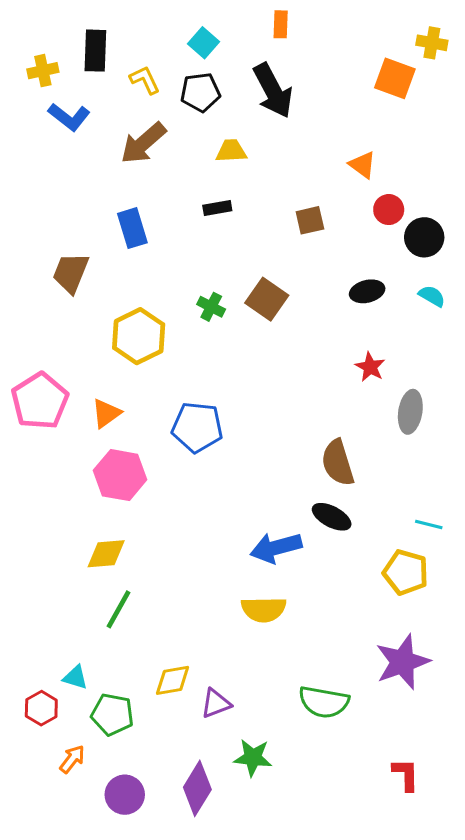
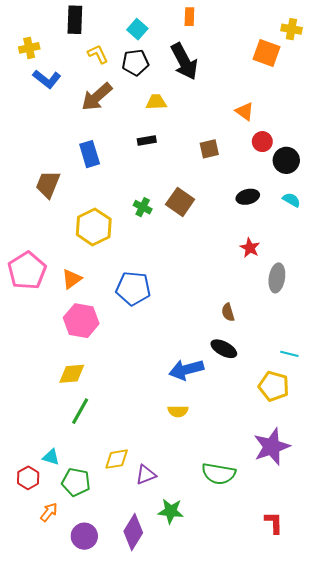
black rectangle: (95, 51) -> (75, 20), moved
brown semicircle: (338, 463) -> (228, 312), size x0.6
yellow semicircle: (264, 609) -> (178, 411), size x0.7

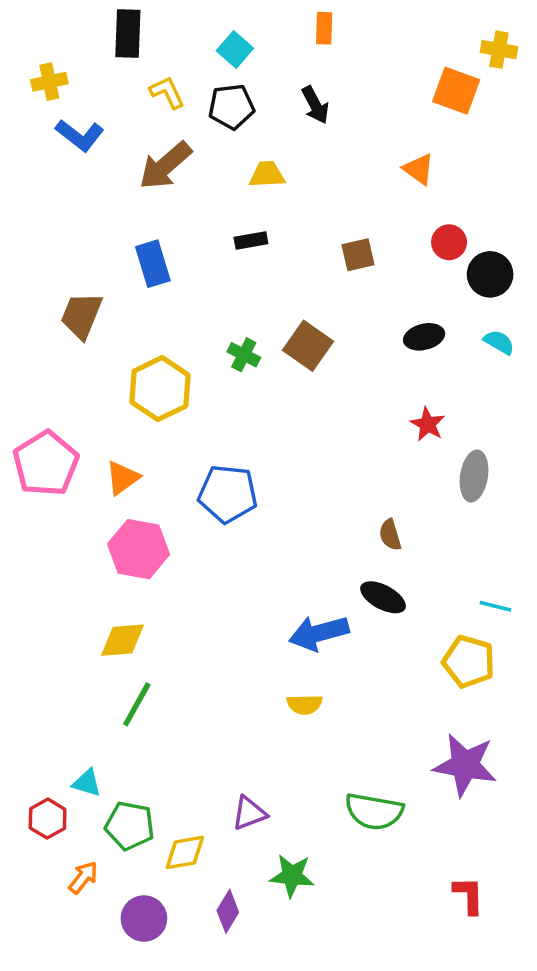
black arrow: (184, 61) -> (315, 105), size x0.6
orange triangle: (245, 111) -> (419, 169), moved
purple star: (272, 447) -> (465, 765), turned 30
yellow diamond: (117, 459) -> (185, 852), moved
purple diamond: (133, 532) -> (228, 911), size x0.7

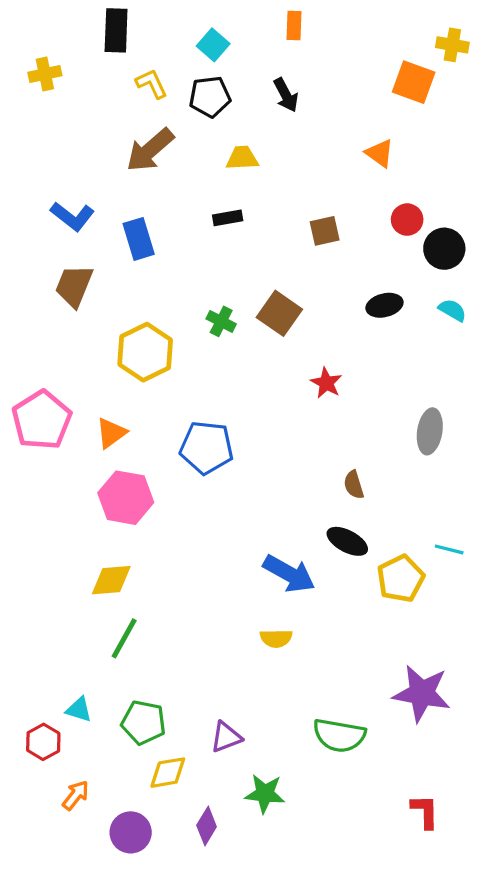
blue L-shape: (80, 135) -> (72, 216), moved
red star: (428, 424) -> (326, 383), moved
blue arrow: (319, 633) -> (289, 574), turned -136
yellow pentagon: (469, 662) -> (401, 579), moved, turned 30
green pentagon: (130, 826) -> (144, 722), moved

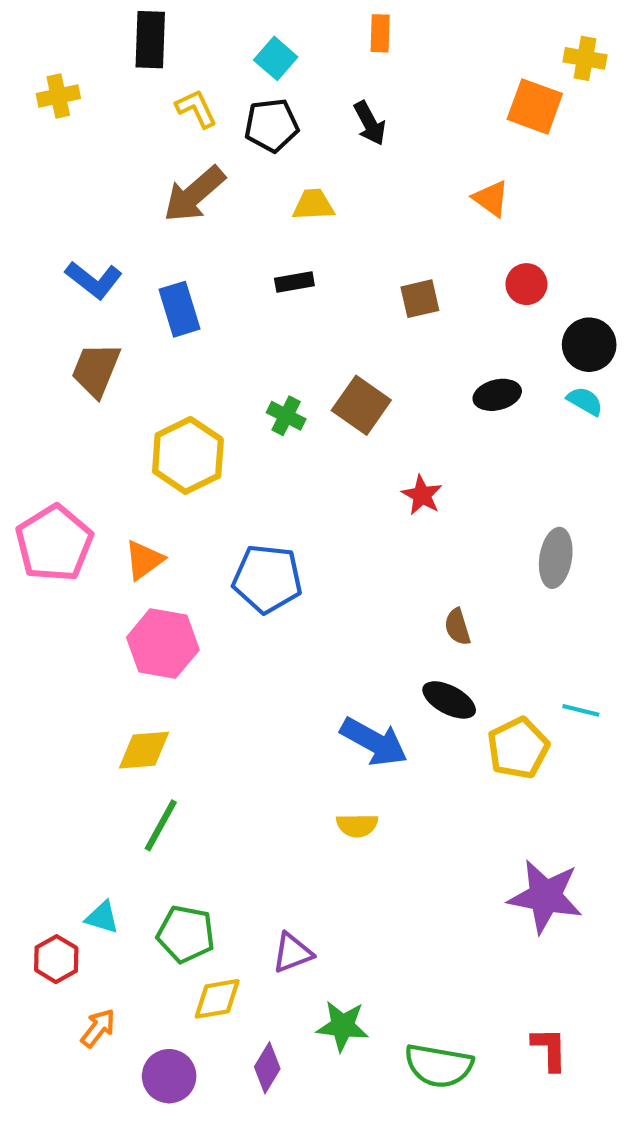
black circle: (444, 249) -> (589, 345), moved
green semicircle: (339, 735) -> (439, 1066), moved

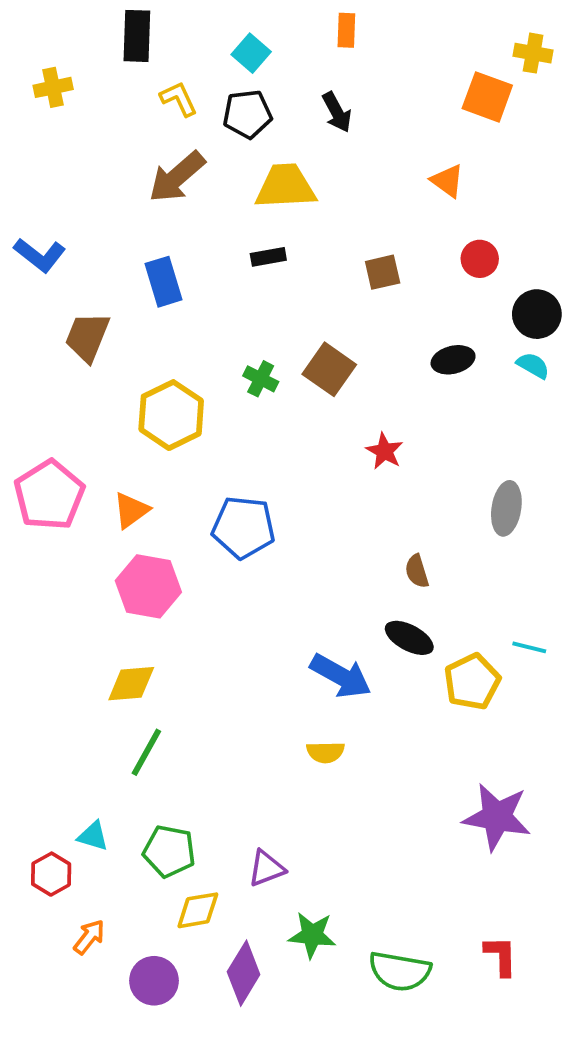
yellow trapezoid: (313, 205) -> (285, 186), size x1.6
blue L-shape: (94, 280) -> (40, 255), moved
purple diamond: (267, 1068) -> (244, 973), size x1.4

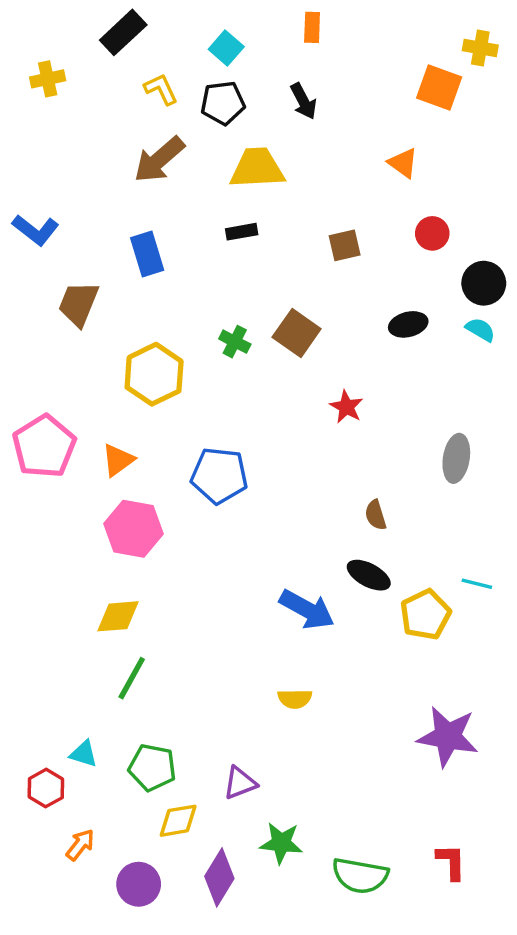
black rectangle: (137, 36) -> (123, 32), turned 45
yellow semicircle: (325, 752) -> (295, 699), moved

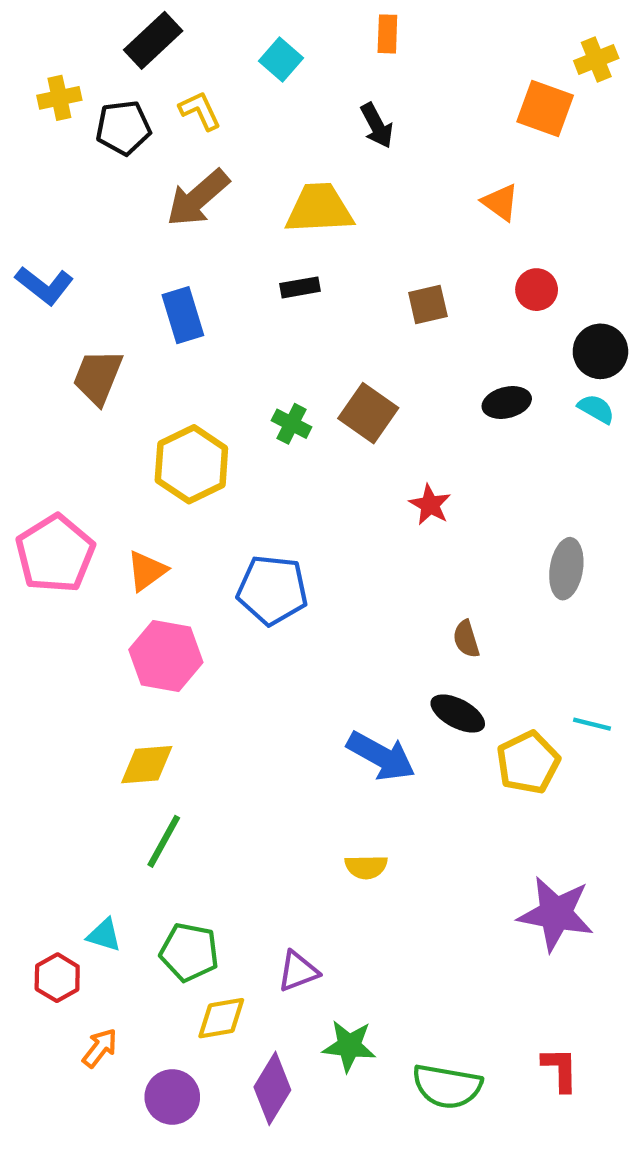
yellow cross: (480, 48) -> (596, 60), turned -32
black pentagon: (223, 103) -> (123, 128), moved

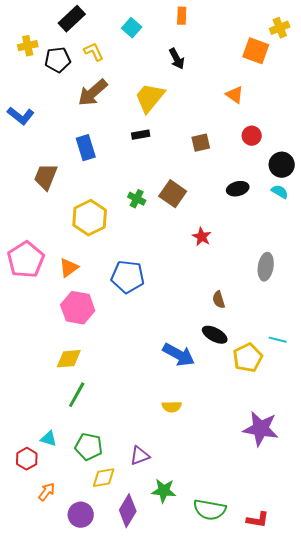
yellow trapezoid: (319, 209) -> (150, 98), turned -48
blue L-shape: (44, 285) -> (21, 116), moved
red L-shape: (560, 1069) -> (258, 520), moved, turned 100

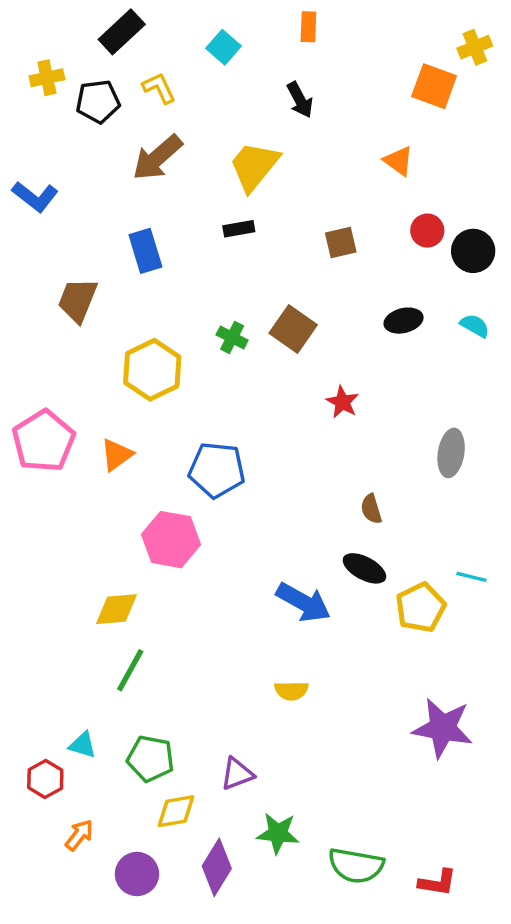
black circle: (282, 165) -> (473, 251), moved
pink hexagon: (78, 308) -> (171, 540), moved

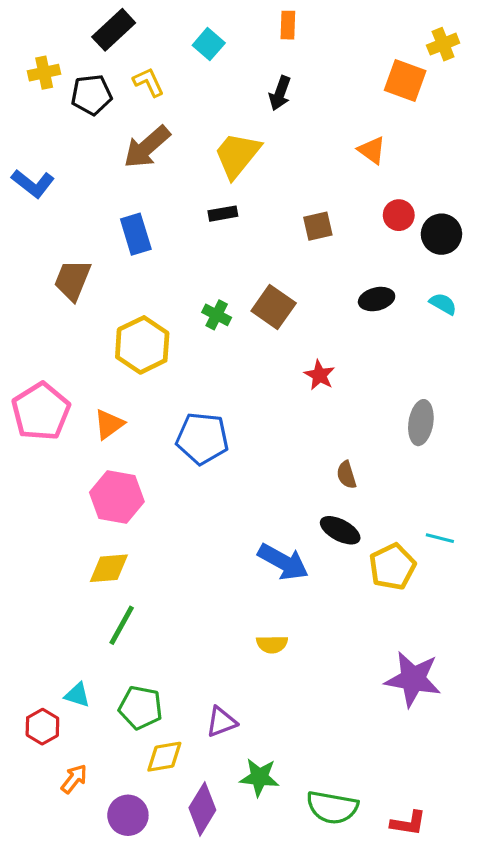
black arrow: (300, 100) -> (280, 93), turned 48
pink hexagon: (171, 540) -> (117, 497), moved

